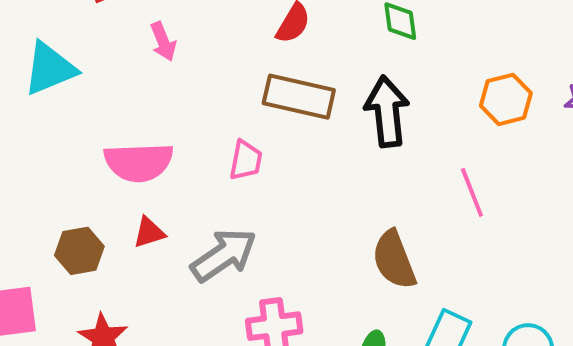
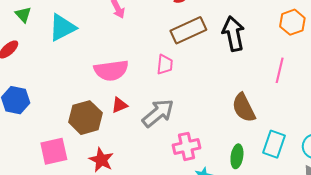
brown rectangle: (299, 97) -> (188, 30), turned -32
pink line: (472, 192) -> (280, 70), turned 40
brown hexagon: (79, 251) -> (85, 118), size x1.4

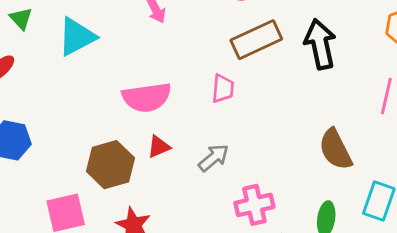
gray arrow: (158, 113) -> (214, 158), size x0.7

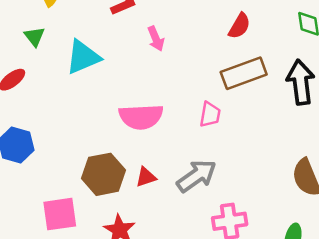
red triangle: (159, 147) -> (146, 177), moved
gray arrow: (214, 158) -> (197, 176), size x1.4

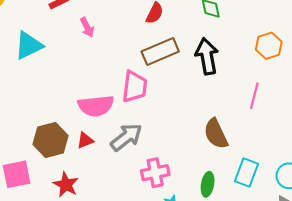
pink trapezoid: (210, 115) -> (135, 87), size x1.5
pink semicircle: (141, 117) -> (96, 106), moved

